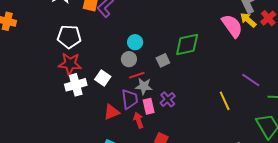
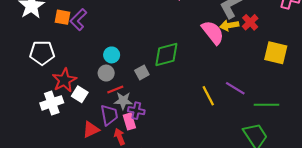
yellow arrow: (248, 20) -> (229, 25), turned -48
red star: (70, 64) -> (64, 80), moved, turned -30
purple cross: (168, 99) -> (136, 111), moved, turned -35
yellow line: (225, 101) -> (208, 96), moved

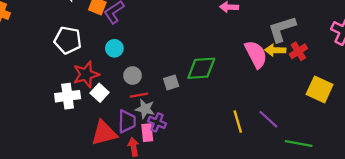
cyan circle: (112, 55) -> (114, 48), moved
red triangle: (91, 130) -> (104, 133), size x1.4

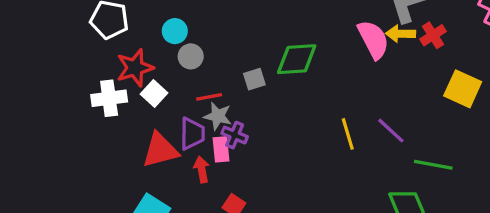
gray circle: (133, 76) -> (191, 56), moved

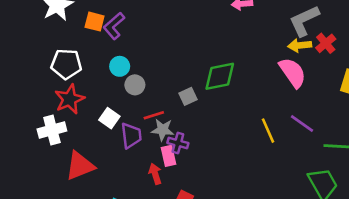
pink semicircle: (373, 39) -> (293, 73), moved
red star: (135, 68) -> (70, 99), moved
white cross: (109, 98) -> (52, 130), moved
purple trapezoid: (192, 134) -> (131, 136), moved
red triangle: (160, 150) -> (80, 166), moved

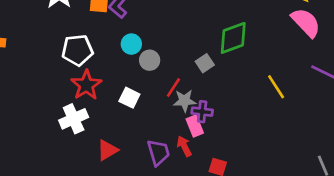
red line: (154, 115) -> (173, 88), turned -30
yellow line: (268, 131) -> (276, 87), moved
purple trapezoid: (131, 136) -> (158, 152), moved
red triangle: (80, 166) -> (107, 150), size x0.7

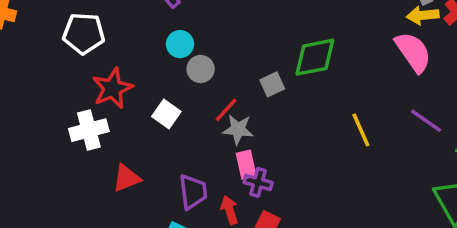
white pentagon: (77, 50) -> (84, 33), moved
purple cross: (202, 112) -> (258, 182), moved
red arrow: (184, 146) -> (229, 210), moved

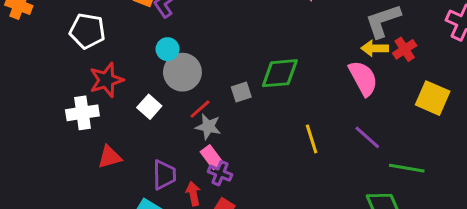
gray circle: (201, 69) -> (182, 72), size x1.6
pink rectangle: (246, 165) -> (212, 157), turned -30

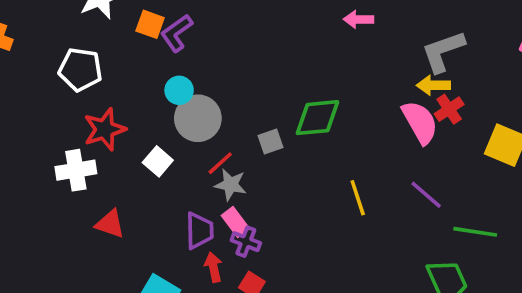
red cross: (405, 49) -> (449, 109), moved
red triangle: (110, 157) -> (110, 224), turned 35
purple trapezoid: (164, 175) -> (199, 231), moved

